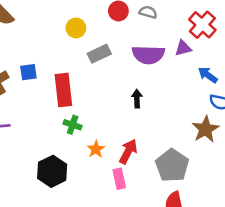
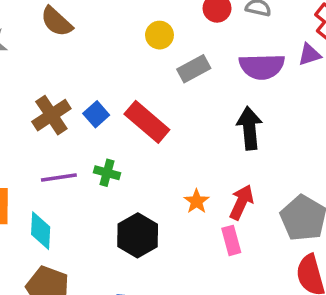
blue square: (28, 72) -> (96, 114), moved, turned -30
red rectangle: (63, 90) -> (147, 122), turned -40
black arrow: (137, 99) -> (249, 128), size x1.6
green cross: (73, 125) -> (107, 173), moved

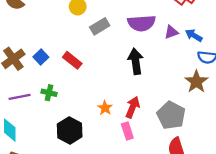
purple triangle: (310, 55) -> (171, 32), moved
red rectangle: (147, 122) -> (72, 60), size x0.7

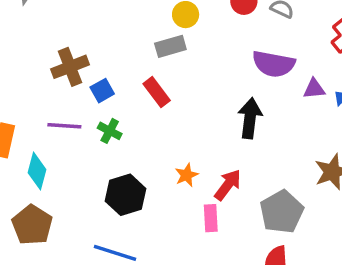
gray rectangle: (100, 26) -> (170, 46), moved
blue square: (41, 57) -> (102, 91), moved

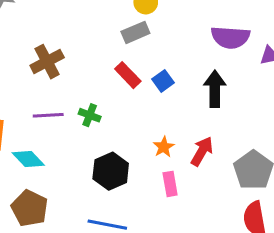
blue square: (102, 91) -> (163, 81), moved
cyan diamond: (37, 171) -> (28, 159), turned -52
pink rectangle: (211, 218) -> (170, 184), moved

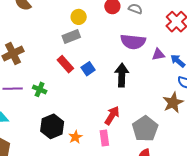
orange star: (164, 147) -> (75, 137), moved
pink rectangle: (170, 184) -> (104, 138), moved

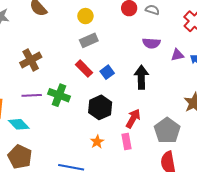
yellow circle: (79, 17) -> (85, 16), moved
purple semicircle: (133, 42) -> (151, 43), size x0.7
green cross: (40, 89) -> (59, 95), size x1.5
black hexagon: (52, 126) -> (100, 107), moved

